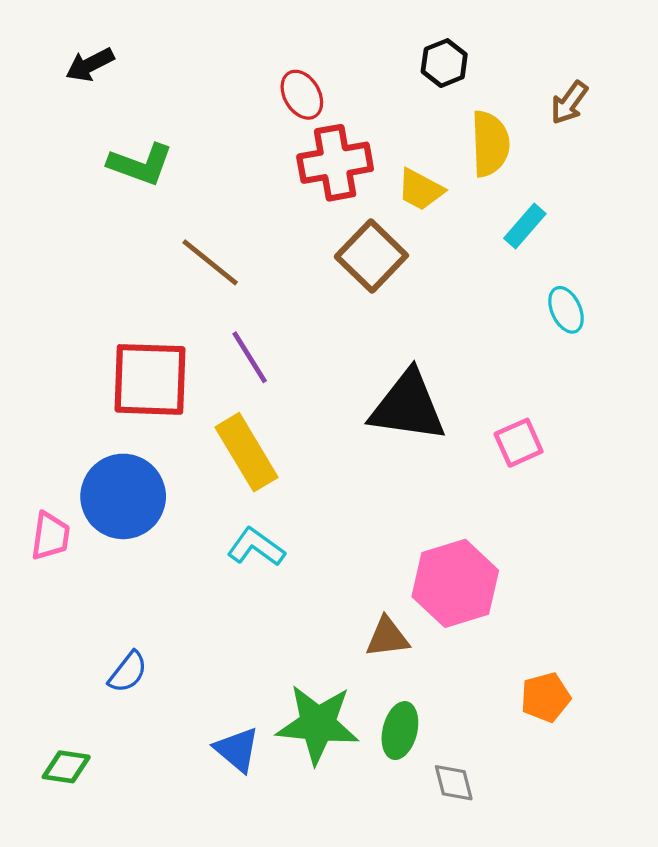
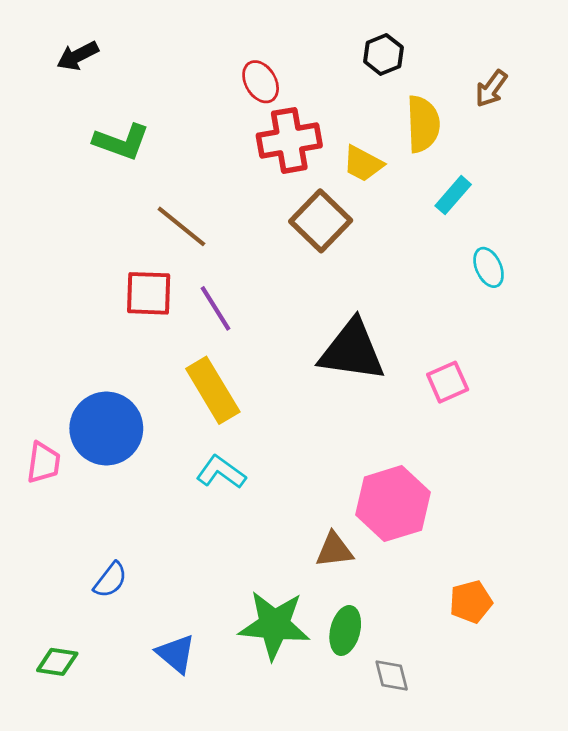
red square: (150, 379) -> (149, 293), moved, size x0.7
blue triangle: (237, 750) -> (176, 654), moved

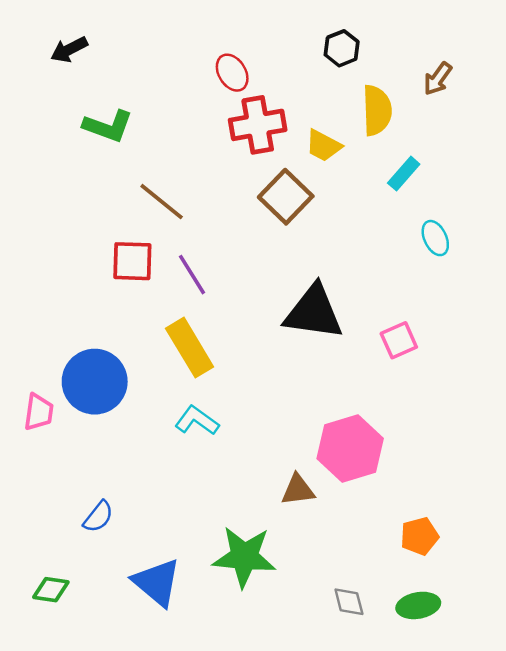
green ellipse: (345, 630) -> (418, 605), moved, turned 66
blue triangle: (176, 654) -> (157, 582), size x1.4

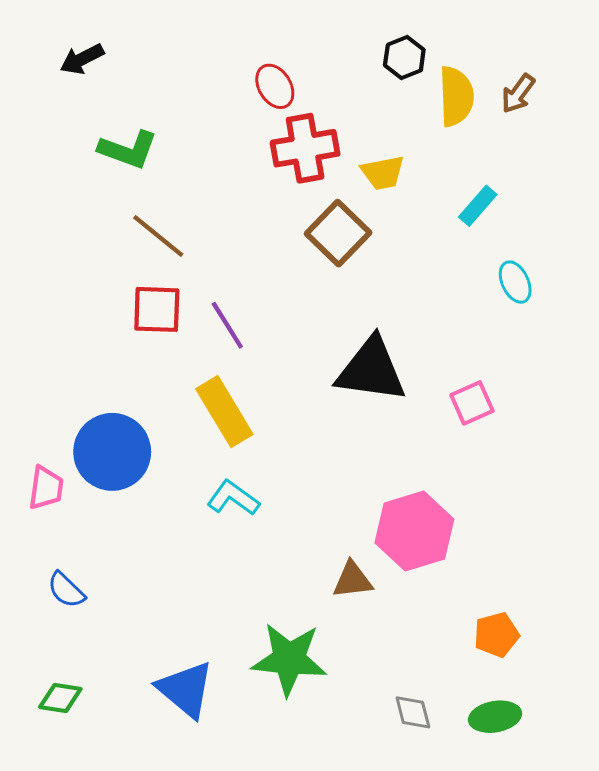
yellow semicircle: (377, 110) -> (456, 96), moved
yellow trapezoid: (323, 146) -> (383, 173), turned -39
brown line: (162, 202) -> (158, 236), moved
blue semicircle: (98, 517) -> (66, 590), moved, turned 96

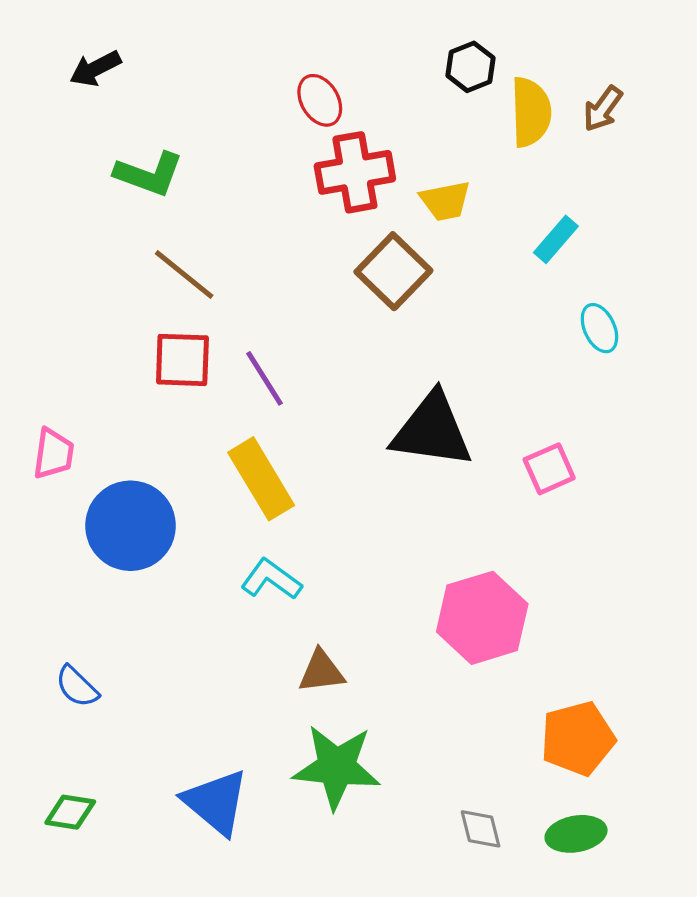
pink trapezoid: (46, 488) -> (53, 454), moved
brown triangle: (353, 580) -> (321, 671), moved
orange pentagon: (496, 635) -> (578, 738), size x1.4

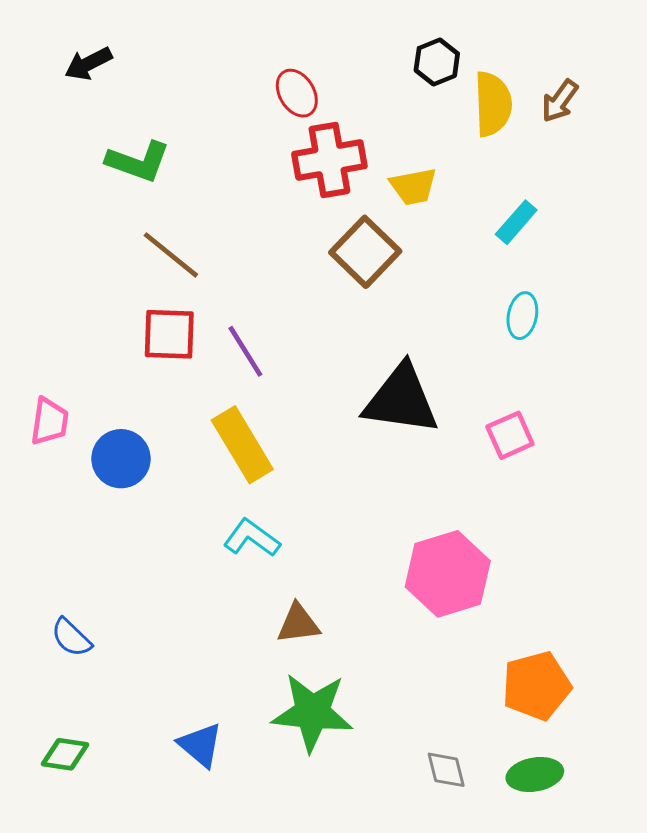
cyan ellipse: (599, 328) -> (522, 316), moved, turned 36
blue circle: (131, 526) -> (121, 459), moved, size x0.7
blue triangle: (216, 802) -> (200, 745), size x0.7

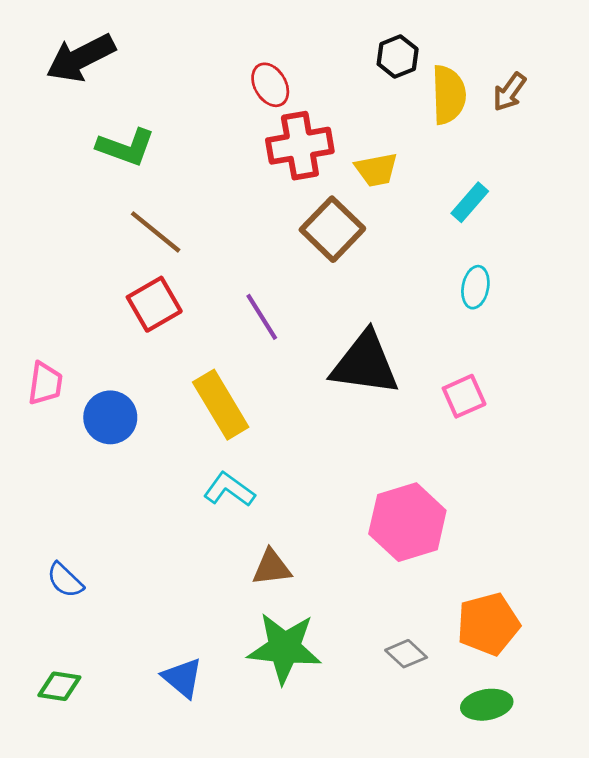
black arrow: (88, 64) -> (81, 58), size x1.6
red square: (169, 334) -> (154, 304), turned -32
purple line: (245, 351) -> (262, 317), moved
gray diamond: (446, 770) -> (406, 654), moved, turned -33

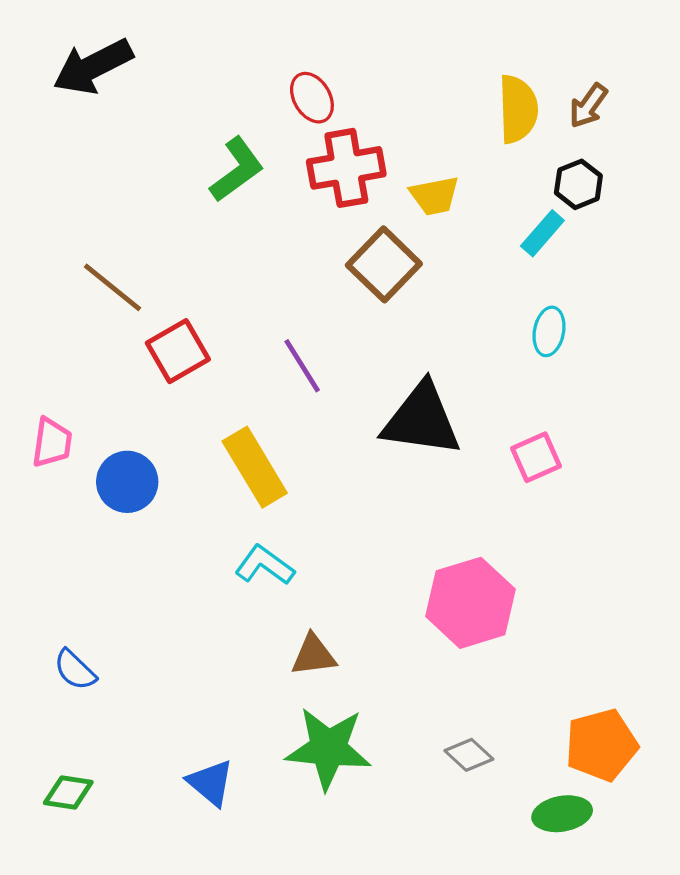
black hexagon: (398, 57) -> (578, 184), moved
green L-shape: (126, 147) -> (237, 170), moved, turned -56
brown line: (156, 232) -> (112, 287), moved
orange pentagon: (488, 624) -> (601, 745), moved

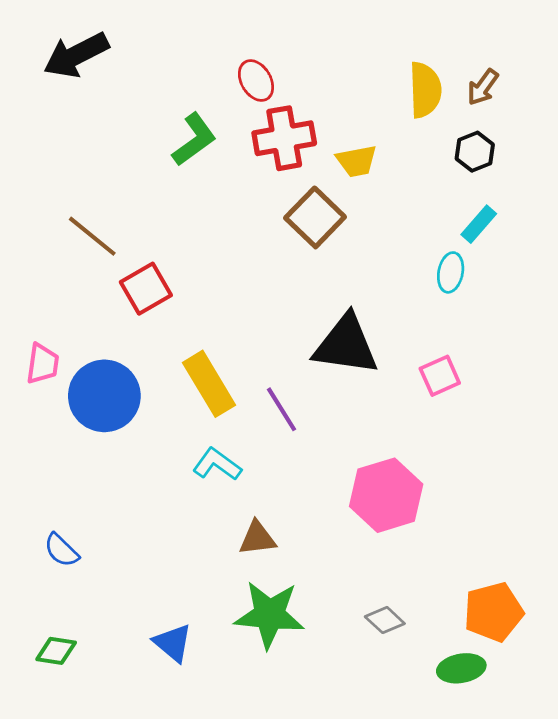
cyan rectangle: (542, 233) -> (479, 224), moved
purple line: (302, 366) -> (281, 409), moved
blue circle: (127, 482) -> (104, 396), size x1.4

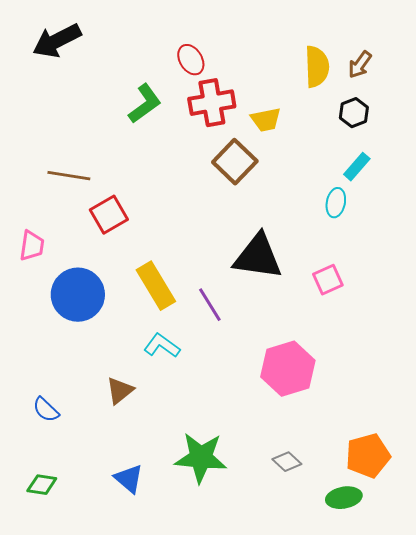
brown line: (92, 236) -> (69, 176), turned -30
pink trapezoid: (43, 364) -> (32, 246), moved
brown triangle: (257, 538) -> (120, 391), moved, turned -32

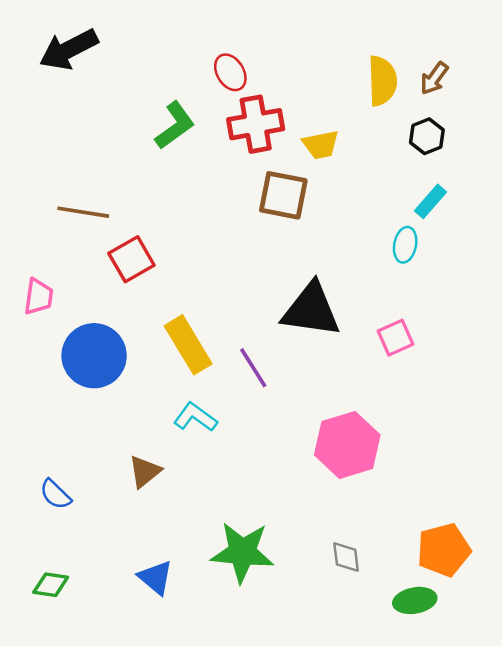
brown square: (235, 162) -> (283, 195), turned -33
gray diamond: (287, 462) -> (346, 557), turned 40

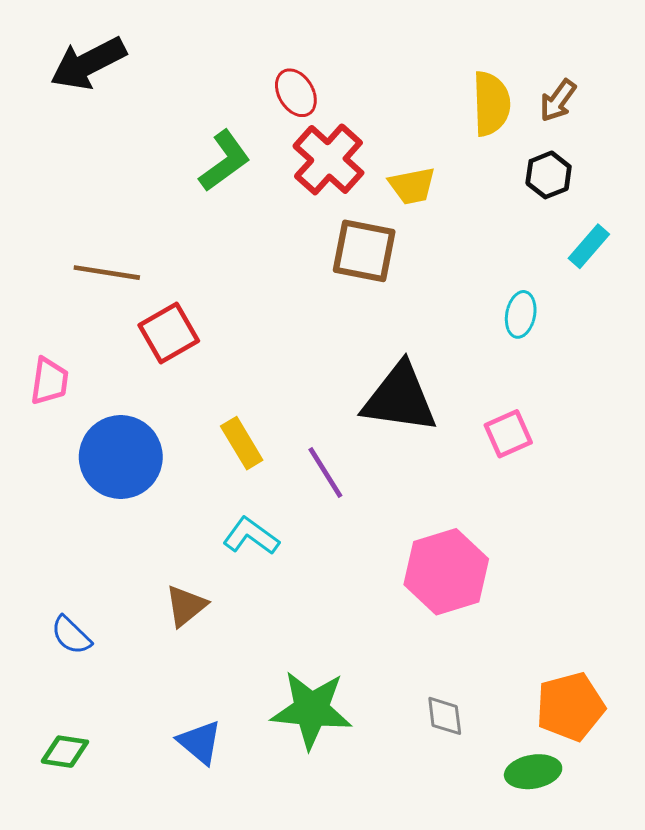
red cross: (256, 124) -> (328, 159), turned -38
cyan rectangle: (430, 201) -> (589, 246), moved
yellow rectangle: (188, 345) -> (242, 443), size x0.7

